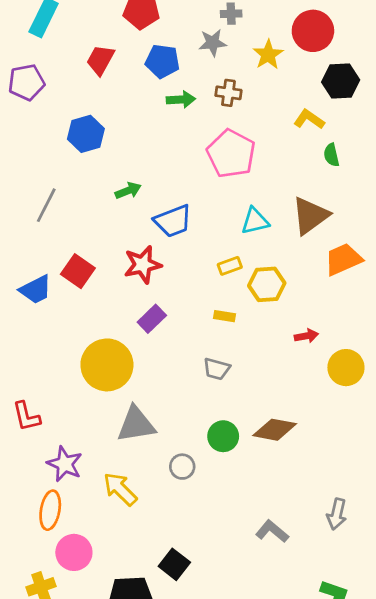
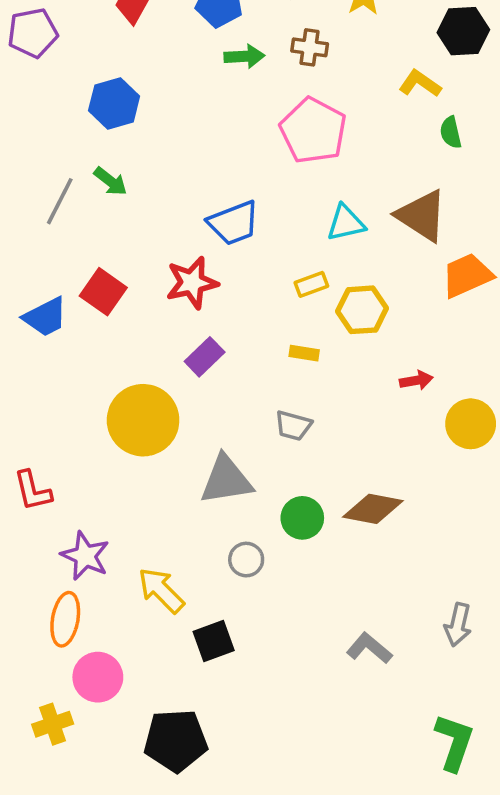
green arrow: (128, 191) -> (110, 181), moved, turned 60
brown triangle: (310, 216) -> (422, 216), turned -51
gray triangle: (136, 424) -> (226, 480), moved
black square: (174, 564) -> (214, 641), moved, turned 32

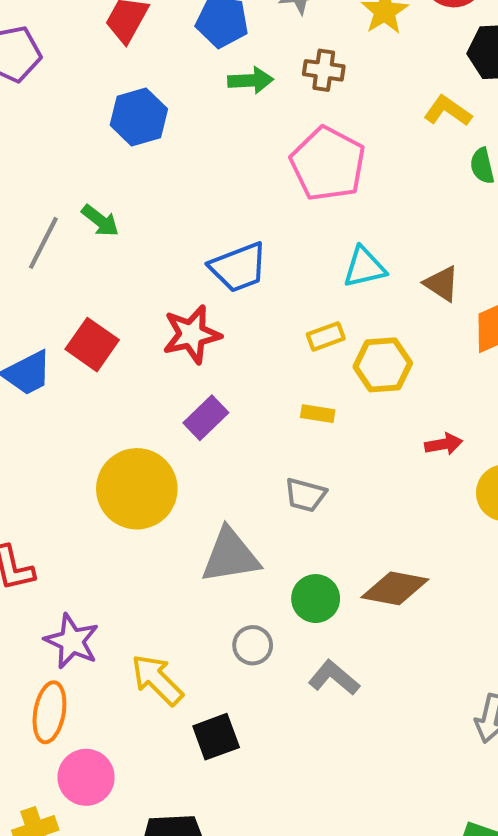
blue hexagon: (114, 103) -> (139, 117), moved
brown triangle: (422, 216) -> (442, 284), moved, size x0.6
gray L-shape: (369, 648) -> (334, 678), moved

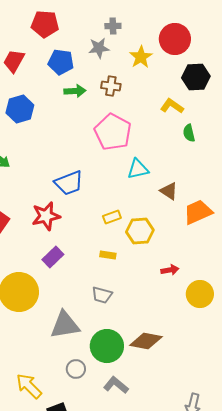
cyan triangle: (364, 267) -> (138, 169), moved
green circle: (316, 599) -> (107, 346), size x1.4

